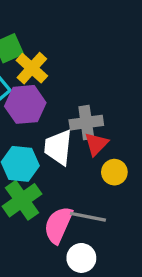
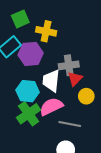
yellow cross: (32, 68) -> (46, 31), moved, turned -30
pink semicircle: (58, 225) -> (51, 107), moved, turned 40

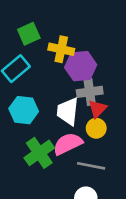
purple hexagon: (31, 54) -> (81, 66), moved
cyan hexagon: (28, 91) -> (24, 110), moved
yellow circle: (86, 96) -> (96, 128), moved

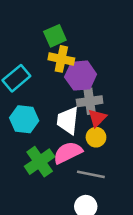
green square: (29, 34) -> (55, 36), moved

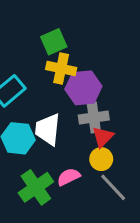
white trapezoid: (68, 121) -> (48, 129), moved
pink semicircle: (68, 153) -> (69, 177), size x0.7
gray line: (91, 174) -> (113, 187), moved, turned 36

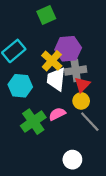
yellow cross: (61, 69) -> (52, 61), moved, turned 30
white trapezoid: (48, 129) -> (56, 79), moved

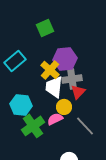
cyan hexagon: (20, 86) -> (21, 105), moved
yellow circle: (81, 101) -> (64, 107), moved

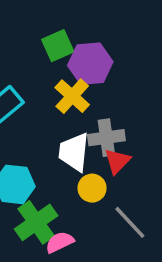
purple hexagon: (65, 59) -> (90, 64), moved
yellow cross: (50, 70) -> (72, 96), moved
pink semicircle: (55, 119) -> (60, 242), moved

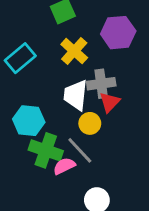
purple hexagon: (90, 64) -> (118, 33), moved
green cross: (36, 222) -> (46, 150), turned -36
gray line: (130, 222) -> (80, 150), moved

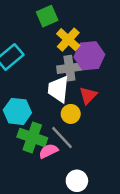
purple hexagon: (118, 33) -> (89, 56), moved
yellow cross: (74, 51) -> (68, 40), moved
gray cross: (101, 84) -> (69, 68), moved

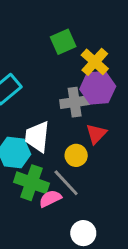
green square: (47, 16) -> (63, 42), moved
yellow cross: (68, 40) -> (95, 62), moved
white trapezoid: (58, 89) -> (37, 137), moved

